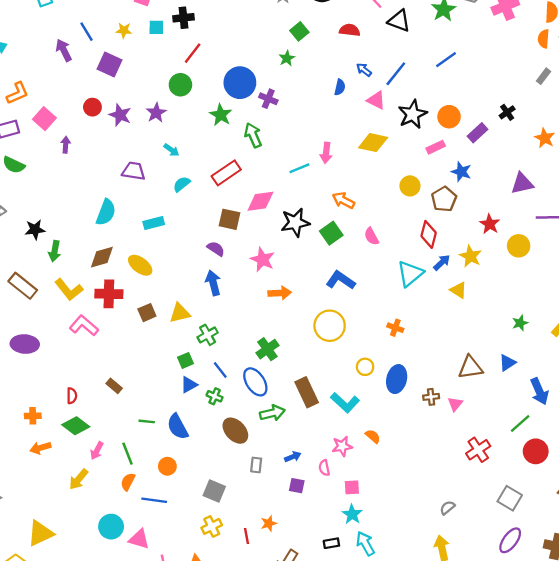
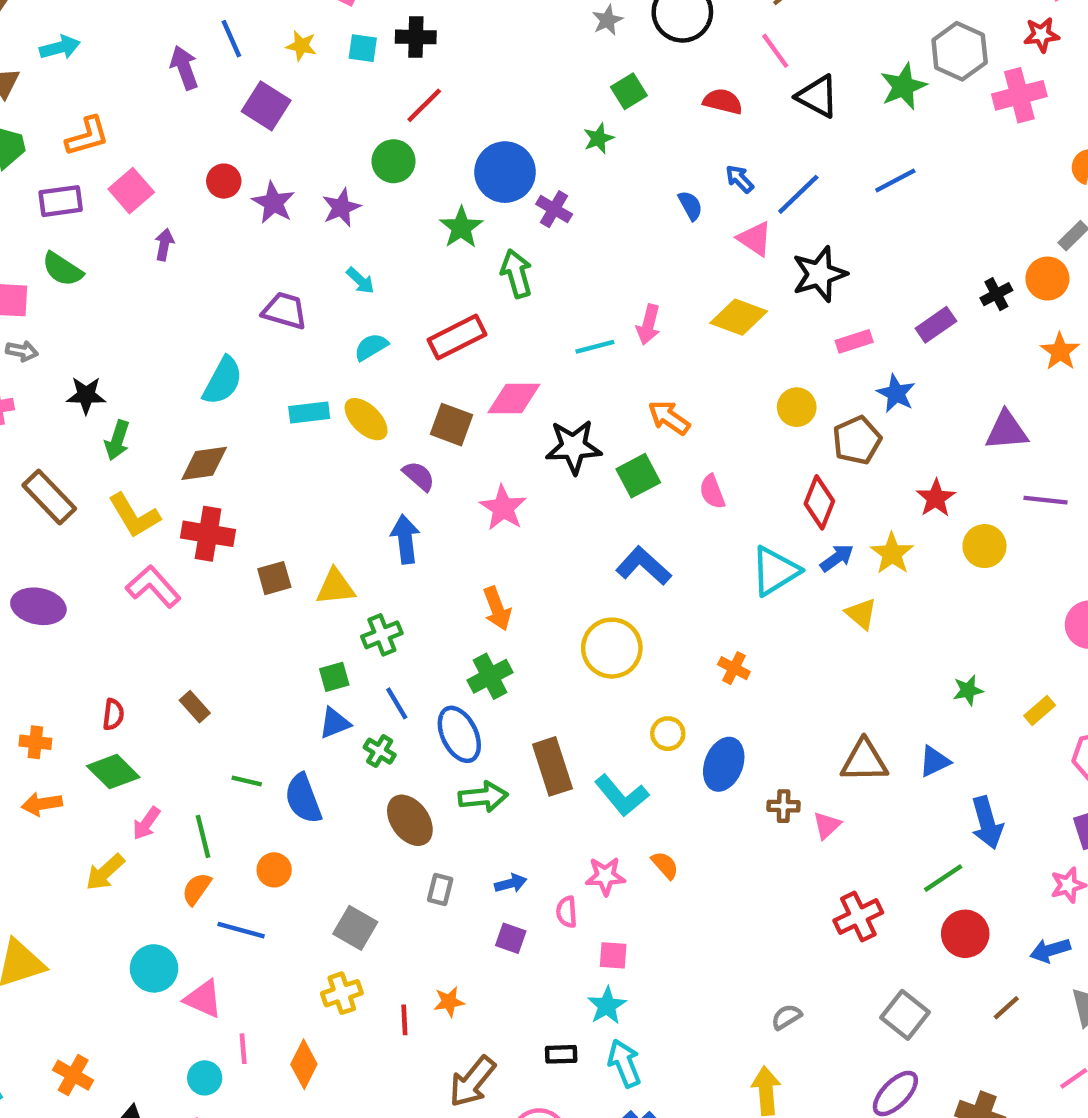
blue semicircle: (340, 87) -> (690, 206), turned -49
orange circle: (449, 117) -> (1047, 279), moved
yellow ellipse: (140, 265) -> (366, 419), moved
orange arrow: (280, 293) -> (497, 609), moved, turned 65

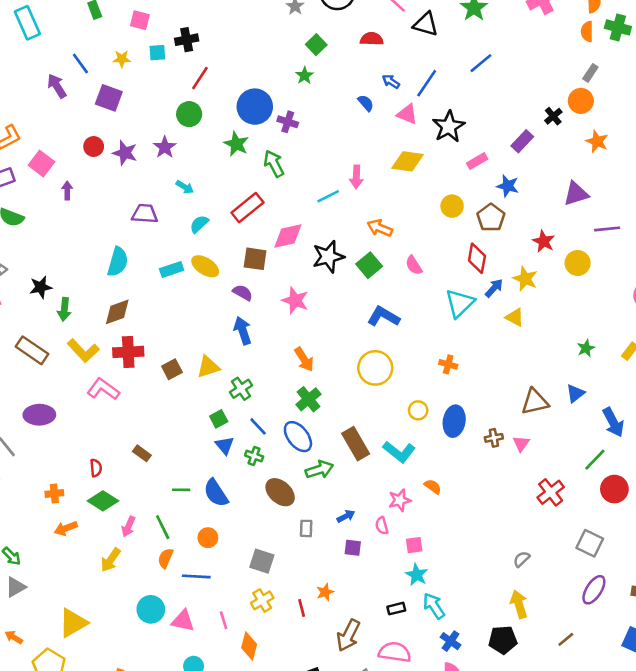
blue triangle: (335, 723) -> (225, 445), turned -36
pink line: (243, 1049) -> (224, 620), moved

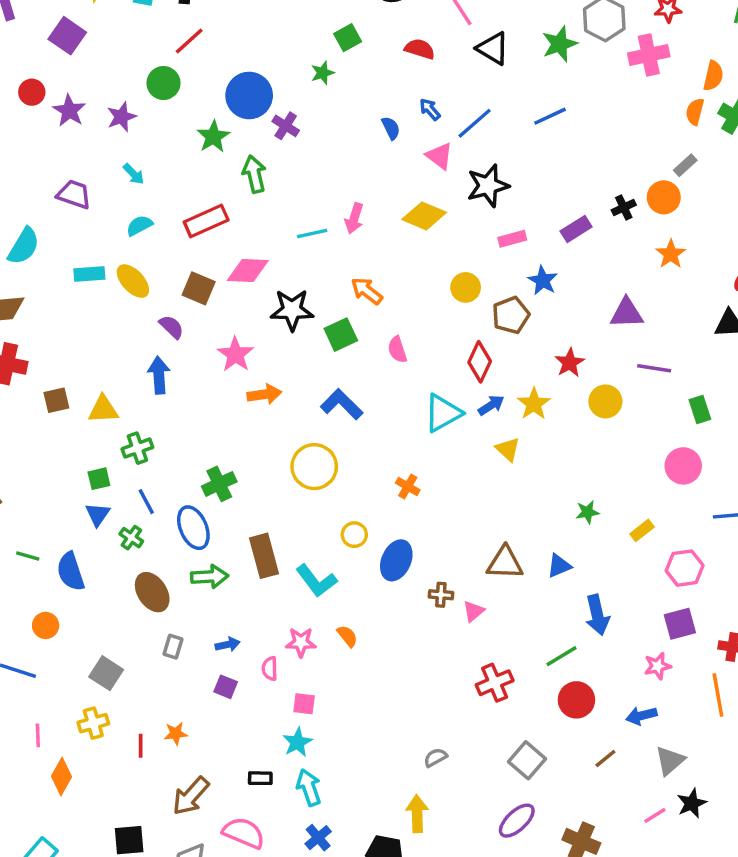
orange arrow: (304, 359) -> (264, 394), moved, turned -80

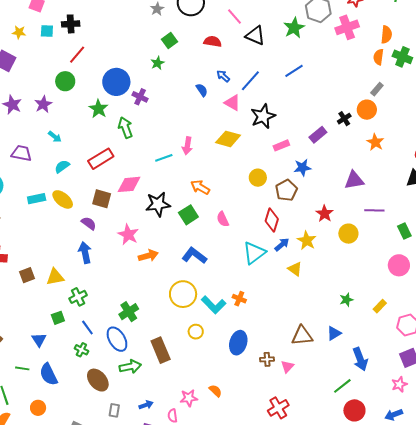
blue star: (543, 280) -> (302, 168), turned -30
blue triangle: (98, 514) -> (39, 340), moved
yellow circle: (354, 535) -> (196, 332), moved
cyan L-shape: (316, 581) -> (214, 305), moved
red cross: (495, 683) -> (278, 408), moved

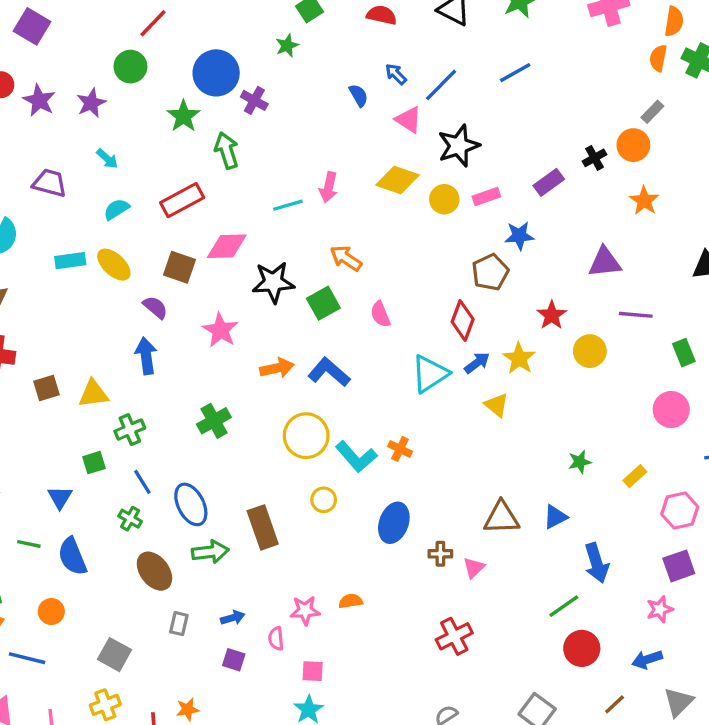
yellow circle: (258, 178) -> (444, 199), moved
orange arrow: (148, 256) -> (277, 368), moved
green cross: (129, 312) -> (214, 421), moved
orange semicircle: (215, 391) -> (351, 601), turned -56

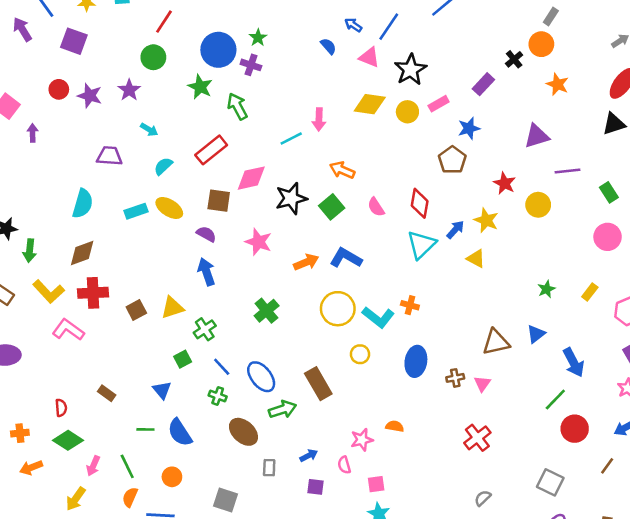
green star: (287, 46) -> (258, 38), moved
red diamond: (463, 321) -> (420, 203), moved
orange semicircle: (351, 601) -> (395, 426), turned 30

